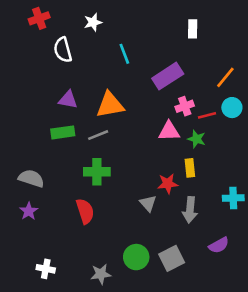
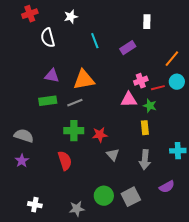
purple rectangle: (168, 76) -> (128, 48), moved, size x0.7
red star: (168, 184) -> (100, 135), moved

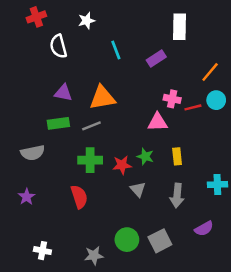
white rectangle: (147, 22) -> (179, 27), size x1.5
pink cross: (141, 81) -> (172, 99), turned 32
green star: (150, 106) -> (145, 156), moved
gray semicircle: (24, 136) -> (33, 153), moved, turned 150

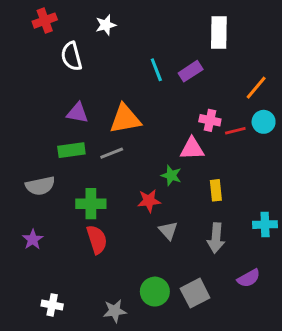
cyan line: (116, 50) -> (156, 70), moved
green star: (145, 156) -> (171, 175), moved
green cross: (90, 160) -> (91, 204), moved

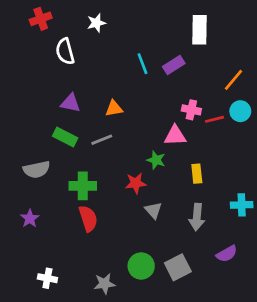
orange triangle: (125, 119) -> (114, 108), size x0.6
green rectangle: (71, 150) -> (65, 137), turned 35

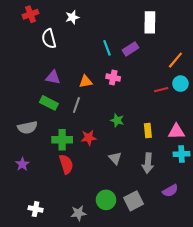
pink cross: (191, 110) -> (113, 77), moved
pink triangle: (175, 136) -> (176, 132), moved
gray line: (102, 140) -> (76, 105), turned -49
red star: (136, 183) -> (89, 138), moved

